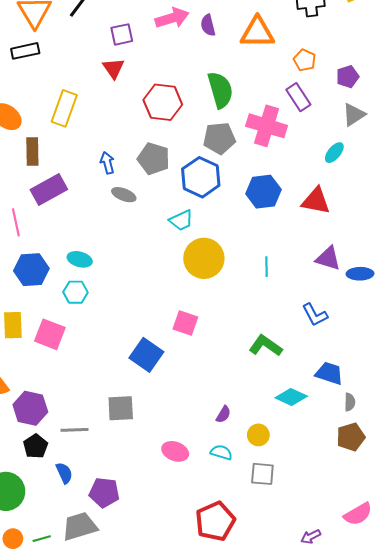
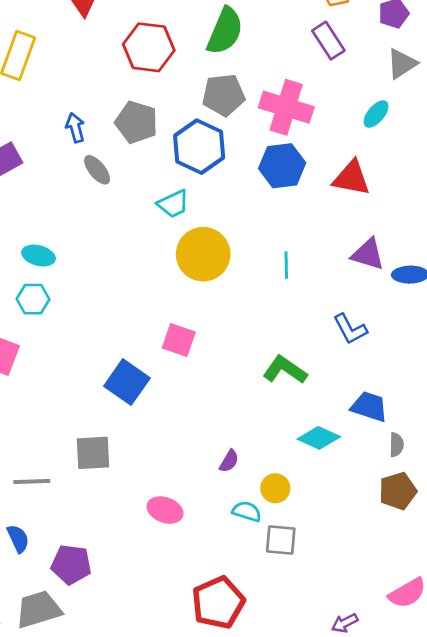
green semicircle: (220, 90) -> (225, 31), turned 39
pink cross: (267, 126) -> (286, 107), moved
gray ellipse: (124, 195) -> (97, 170), turned 30
cyan semicircle: (221, 452) -> (247, 511), moved

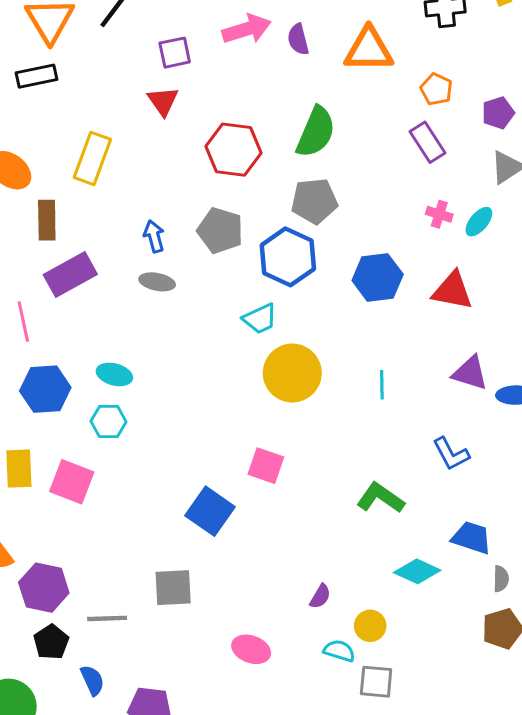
pink cross: (286, 107) -> (439, 214), moved, size x0.5
gray ellipse: (97, 170) -> (157, 282), moved, turned -40

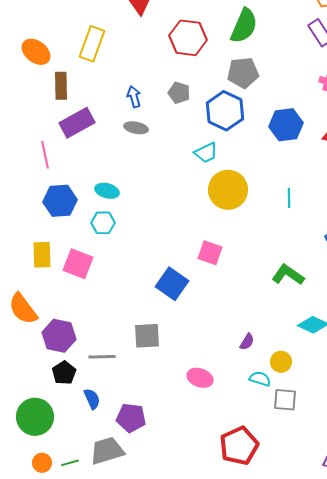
gray pentagon: (220, 230) -> (179, 93), size x0.7

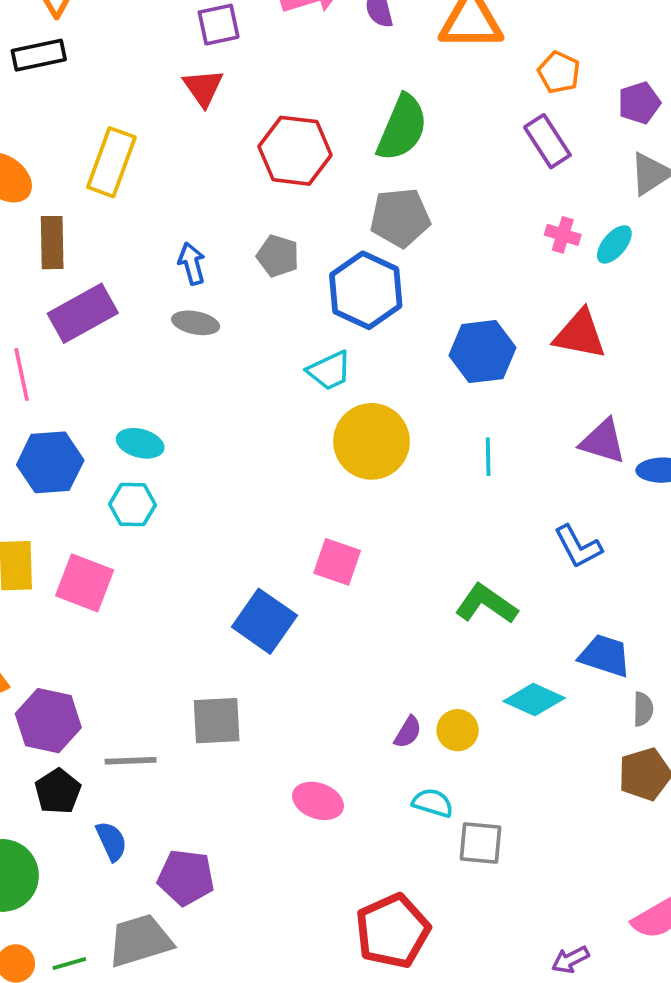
blue hexagon: (286, 125) -> (482, 352), moved
yellow circle: (281, 362) -> (458, 730), moved

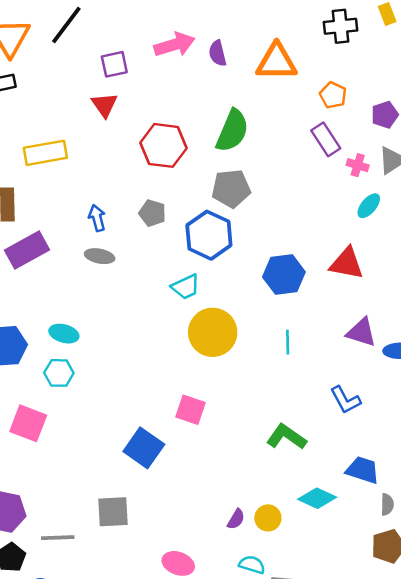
yellow rectangle: (111, 162) -> (45, 153), turned 60
pink cross: (563, 235) -> (358, 165), moved

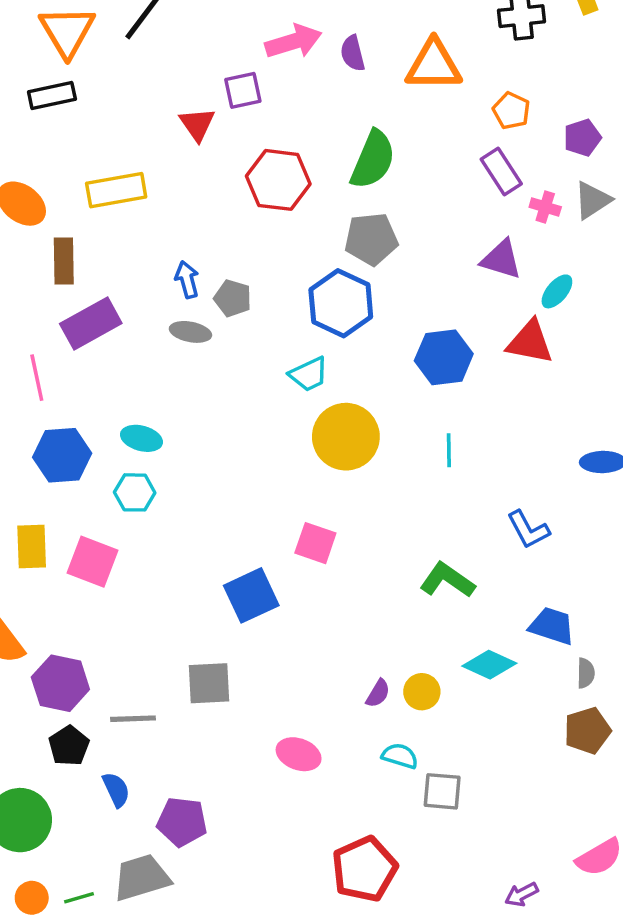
purple square: (114, 64) -> (243, 90), moved
cyan ellipse: (369, 206) -> (557, 291), moved
gray pentagon: (152, 213) -> (233, 298), moved
purple triangle: (361, 332) -> (501, 259), moved
blue square: (144, 448) -> (251, 595), turned 30

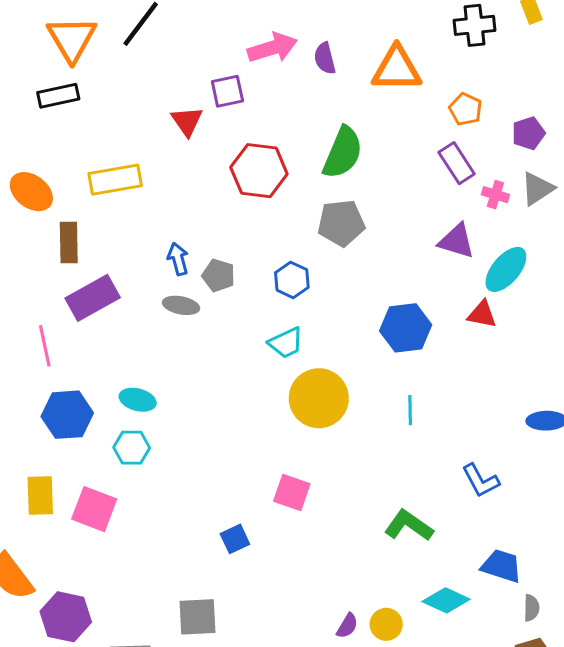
cyan ellipse: (557, 291) -> (506, 269), size x1.5
blue hexagon: (341, 303) -> (292, 280), moved, size x0.6
red triangle: (530, 342) -> (482, 314), size x0.7
blue square: (251, 595) -> (235, 539), size x0.6

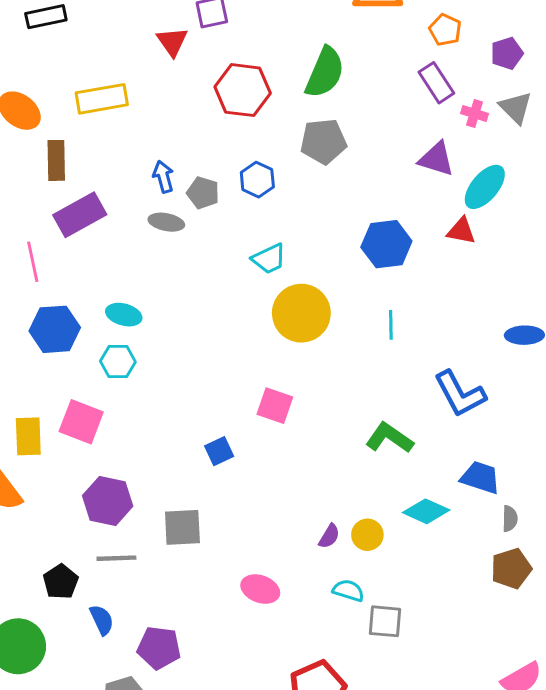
gray triangle: (537, 189) -> (516, 108), turned -42
blue hexagon: (292, 280) -> (257, 180), moved
blue L-shape: (480, 481) -> (460, 394), size x1.4
yellow rectangle: (40, 496) -> (28, 436), moved
purple hexagon: (66, 617) -> (108, 501), moved

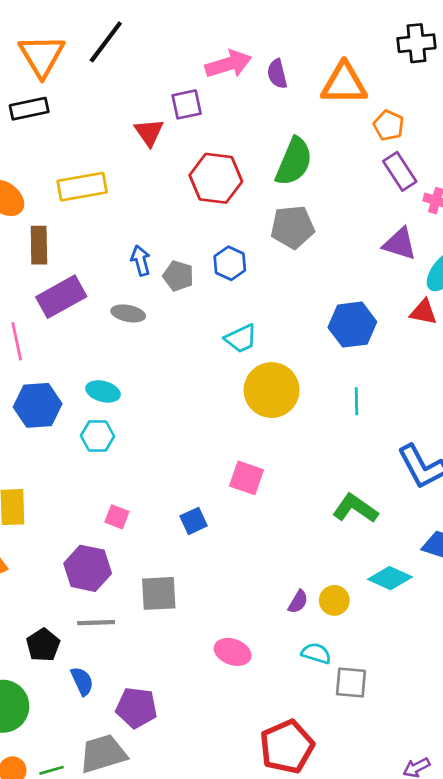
orange pentagon: (445, 30) -> (389, 125), moved
gray ellipse: (166, 222) -> (128, 313), moved
pink square: (81, 422) -> (117, 517), moved, size x0.6

